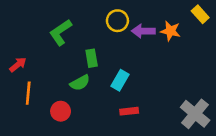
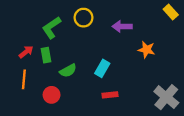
yellow circle: (117, 21) -> (84, 18), moved
orange star: (170, 31) -> (146, 50), moved
green rectangle: (92, 58) -> (46, 55), moved
red arrow: (18, 65) -> (26, 52), moved

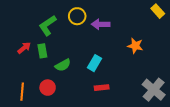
purple arrow: (122, 26) -> (101, 24), moved
orange line: (24, 79) -> (22, 92), moved

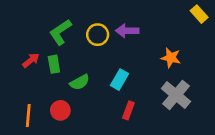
yellow circle: (77, 16) -> (98, 35), moved
red rectangle: (102, 88) -> (128, 110), turned -64
gray cross: (154, 90) -> (176, 95), moved

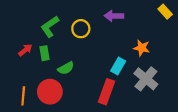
purple arrow: (127, 31) -> (114, 16), moved
cyan rectangle: (119, 80) -> (118, 66), moved
red circle: (60, 110) -> (50, 92), size x1.5
red rectangle: (128, 110) -> (106, 92), size x1.6

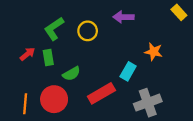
gray cross: (146, 79) -> (148, 103), moved, turned 30
red rectangle: (106, 92) -> (101, 93), moved, turned 40

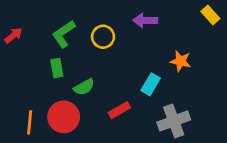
red arrow: (27, 54) -> (13, 35), moved
red rectangle: (101, 93) -> (119, 110), size x0.7

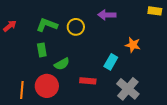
yellow rectangle: (210, 15) -> (155, 11), turned -40
green L-shape: (64, 34) -> (47, 25), turned 55
red rectangle: (119, 110) -> (88, 81), turned 35
gray cross: (174, 121) -> (128, 89), turned -30

